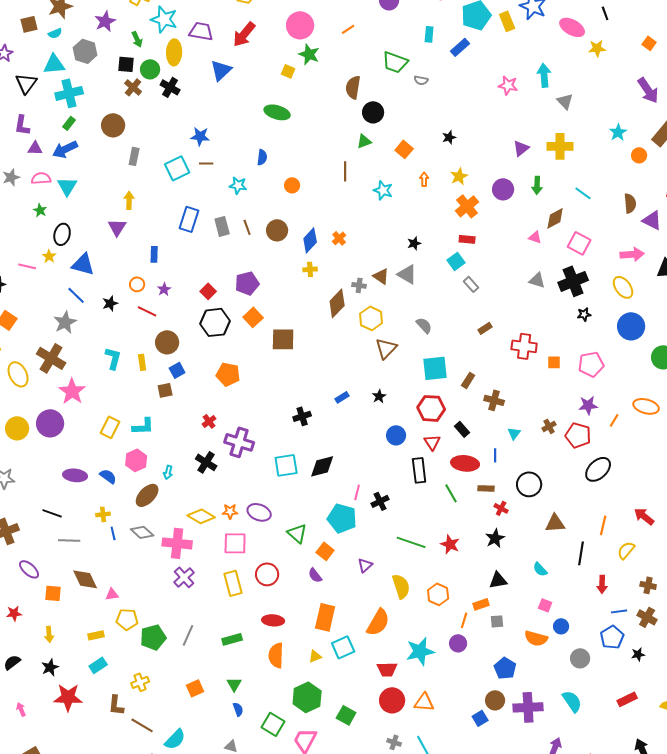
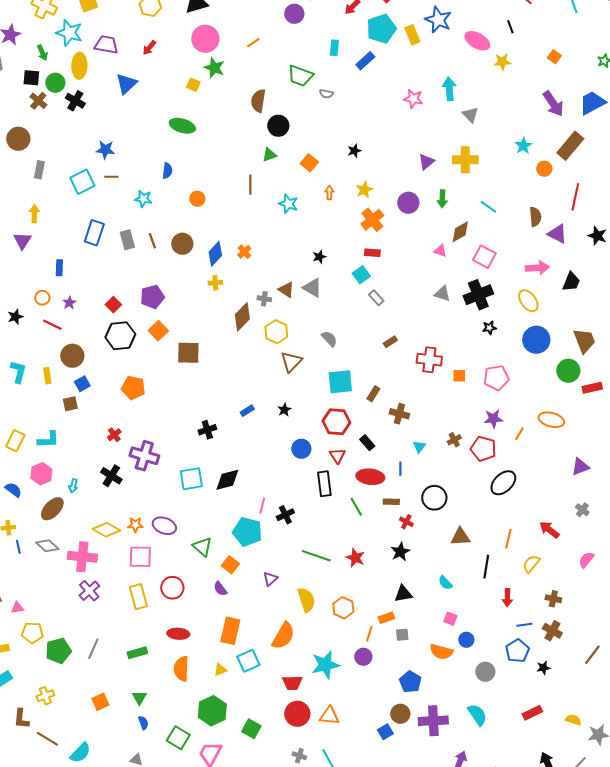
red arrow: (244, 34) -> (149, 48), size x0.6

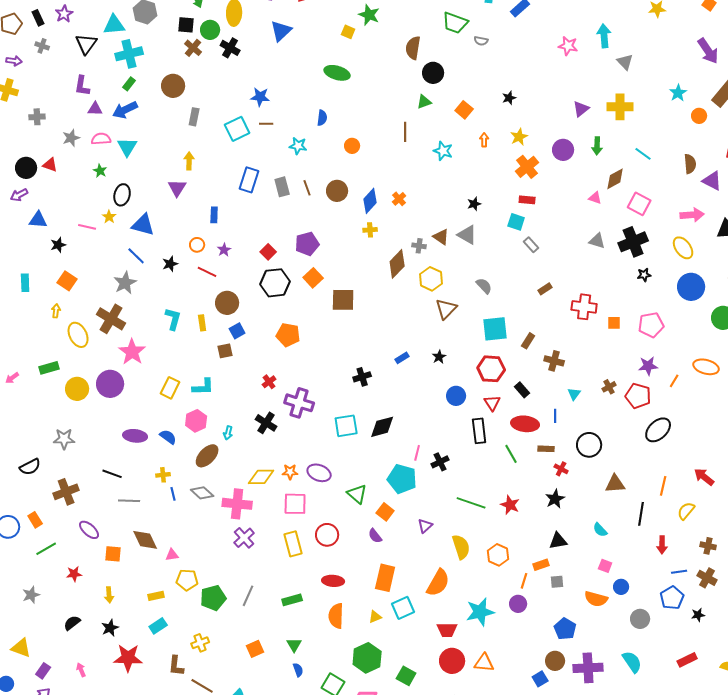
cyan square: (361, 275) -> (516, 222), turned -36
yellow diamond: (106, 530) -> (261, 477), turned -32

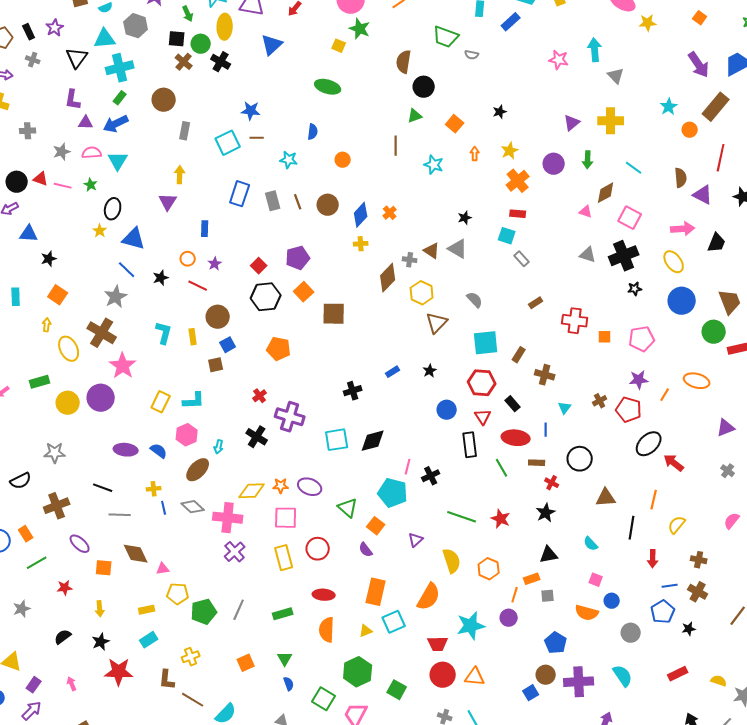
pink line: (87, 227) -> (63, 186), moved
red arrow: (704, 477) -> (674, 463), moved

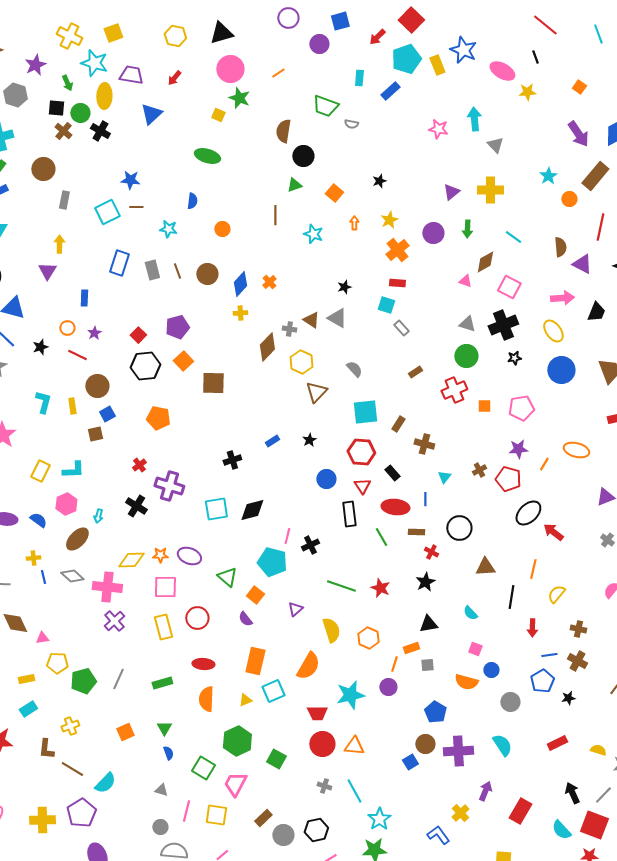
red cross: (575, 321) -> (454, 390), turned -30
green circle: (714, 332) -> (466, 356), moved

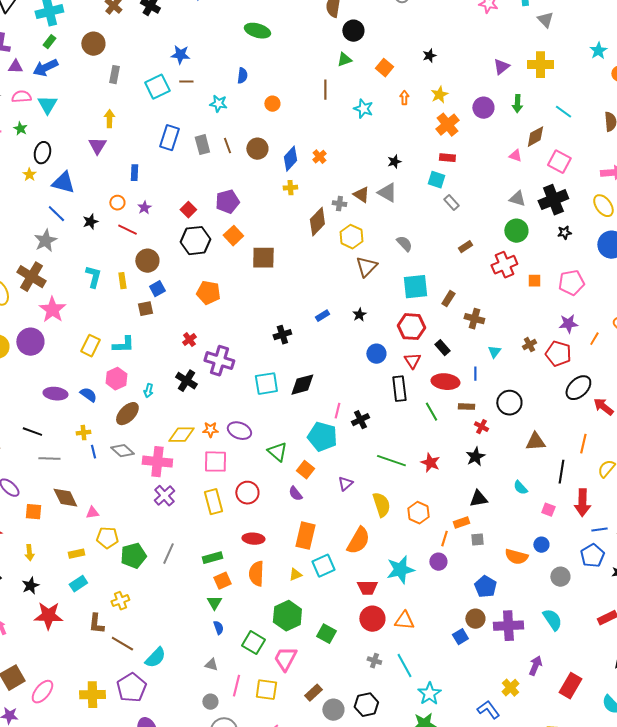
red arrow: (532, 628) -> (582, 503), size x1.5
pink square: (475, 649) -> (548, 510), moved
orange square: (125, 732) -> (222, 581), moved

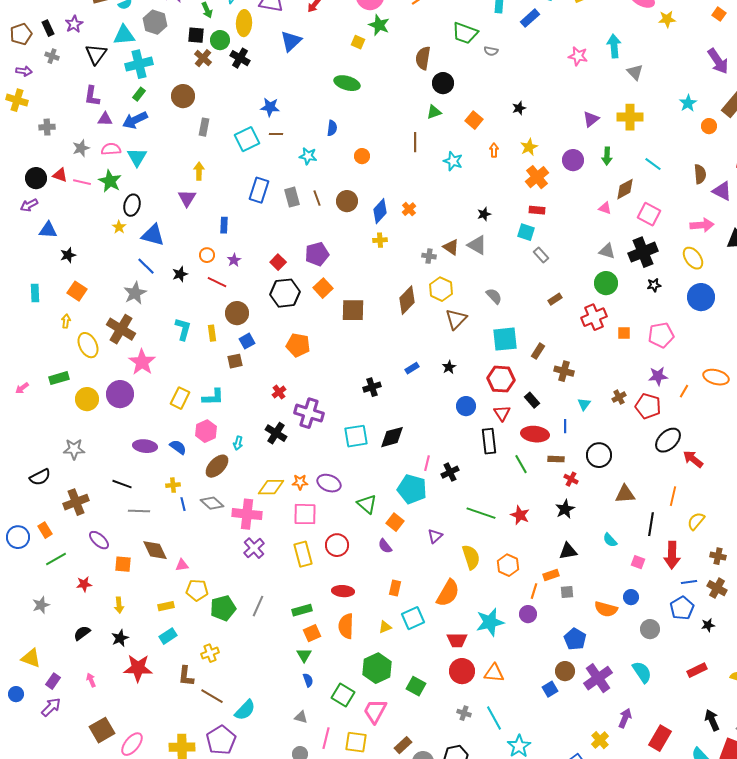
green star: (20, 129) -> (110, 181), size x1.6
brown diamond: (317, 222) -> (407, 300), moved
orange rectangle: (305, 536) -> (395, 588), size x0.6
purple cross: (508, 626) -> (598, 678), turned -32

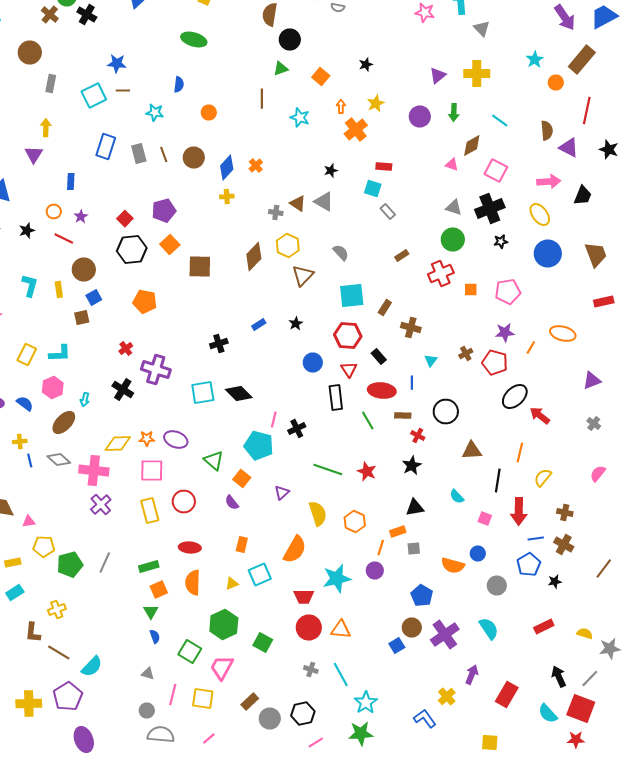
orange cross: (537, 177) -> (356, 130), moved
black diamond: (392, 437) -> (239, 394), turned 60

